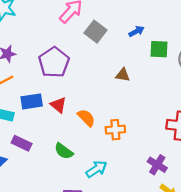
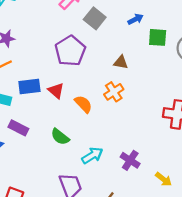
purple pentagon: (54, 62) -> (70, 51), moved
orange cross: (115, 130) -> (114, 92), moved, turned -30
purple cross: (157, 165) -> (130, 160), moved

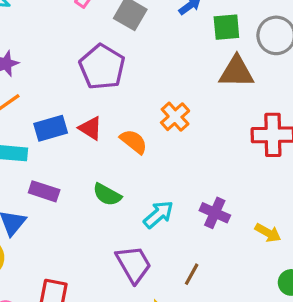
brown triangle: (121, 62) -> (236, 72), moved, size x1.6

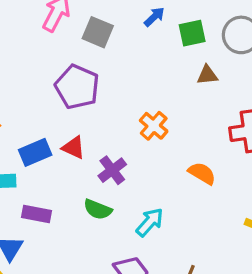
brown triangle: (236, 72) -> (207, 75), size x0.6
orange semicircle: (134, 142) -> (202, 173), moved
purple cross: (215, 213) -> (112, 170), moved, turned 36

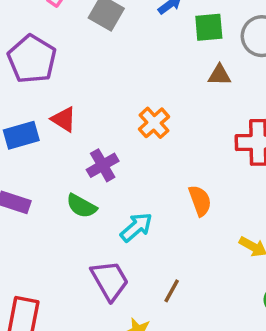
purple pentagon: (77, 87) -> (32, 59), moved
red triangle: (74, 147) -> (64, 119), moved
orange semicircle: (202, 173) -> (200, 201), moved, turned 32

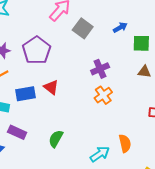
purple cross: (103, 165) -> (100, 69), moved
green semicircle: (81, 206) -> (56, 139), turned 84
cyan arrow: (136, 227) -> (100, 154), moved

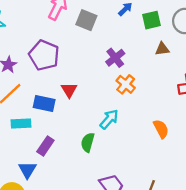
red triangle: (51, 87) -> (69, 90), turned 35
blue rectangle: (26, 94) -> (44, 104), turned 36
purple rectangle: (17, 132) -> (45, 146), turned -66
cyan arrow: (100, 154) -> (109, 119), moved

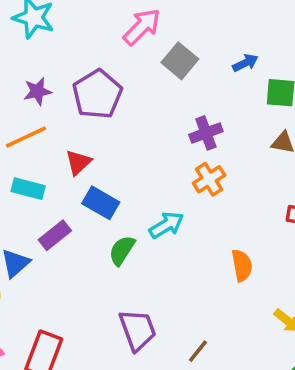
red triangle: (69, 90) -> (78, 162), moved
blue rectangle: (44, 104) -> (101, 203), moved

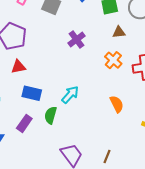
red triangle: (78, 162) -> (18, 67), moved, turned 49
orange cross: (209, 179) -> (113, 60), moved
purple rectangle: (55, 235) -> (24, 123), moved

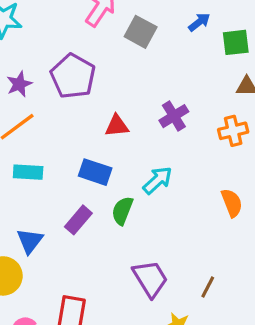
purple cross: (76, 39) -> (174, 116), moved
orange cross: (113, 60) -> (233, 131), turned 30
red triangle: (18, 67) -> (117, 126), moved

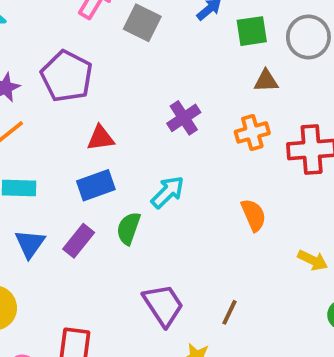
red triangle: (117, 126) -> (100, 138), moved
blue rectangle: (95, 172) -> (96, 185), turned -36
blue triangle: (30, 241) -> (30, 244), moved

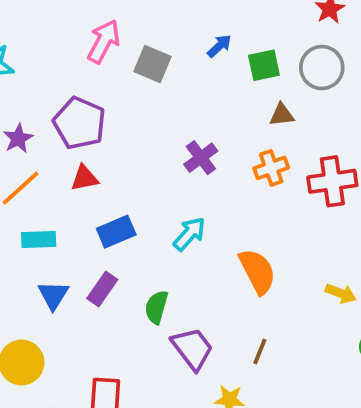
red triangle: (100, 138) -> (85, 178), moved
orange semicircle: (254, 215) -> (257, 271), moved, size x1.4
green semicircle: (129, 228) -> (156, 307), moved

